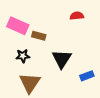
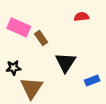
brown rectangle: (39, 36) -> (41, 38), turned 40
black star: (23, 56) -> (13, 68), moved

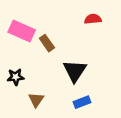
blue rectangle: (92, 81) -> (82, 102), moved
brown triangle: (32, 88) -> (36, 100), size x0.6

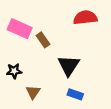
red semicircle: (93, 19) -> (85, 18), size x1.5
blue rectangle: (82, 102) -> (75, 94), turned 40

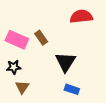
pink rectangle: (20, 29) -> (17, 40), moved
brown triangle: (33, 92) -> (22, 87), moved

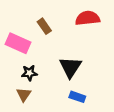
brown rectangle: (41, 38) -> (44, 26), moved
black star: (14, 67) -> (29, 73), moved

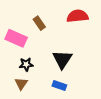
blue rectangle: (77, 97) -> (59, 86), moved

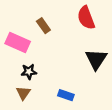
red semicircle: (77, 16) -> (86, 18), turned -105
black triangle: (62, 59) -> (96, 59), moved

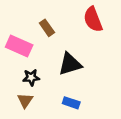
black triangle: (96, 59) -> (70, 64), moved, turned 40

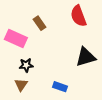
black triangle: (70, 64) -> (86, 57), moved

